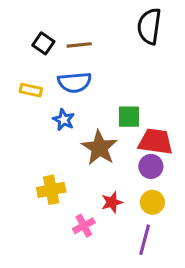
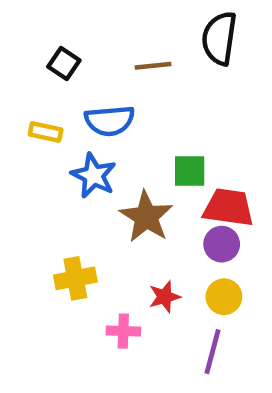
brown line: (79, 45) -> (153, 66), moved
blue star: (64, 120) -> (94, 176), size x1.4
pink cross: (84, 226) -> (123, 331), turned 30

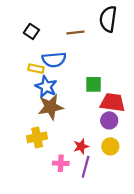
yellow rectangle: (46, 132) -> (36, 69), moved
brown star: (146, 217) -> (51, 107), moved, turned 30
purple line: (213, 352) -> (86, 167), moved

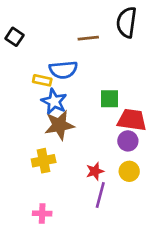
black square: (31, 31) -> (15, 37), moved
pink cross: (61, 163) -> (42, 213), moved

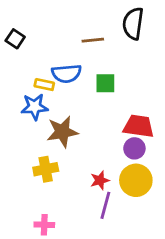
green square: (109, 99) -> (105, 83), moved
blue star: (54, 101) -> (35, 107), moved, turned -30
yellow circle: (129, 171) -> (136, 180), size x1.5

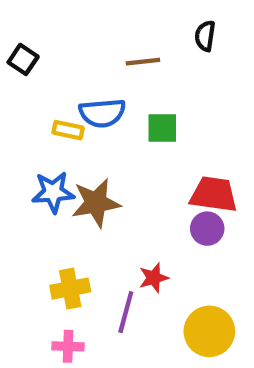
black semicircle: (133, 24) -> (205, 36), size x0.6
blue star: (35, 107) -> (53, 192), moved
yellow cross: (46, 169) -> (70, 289), moved
yellow circle: (136, 180) -> (209, 331), moved
purple line: (105, 205) -> (126, 312), moved

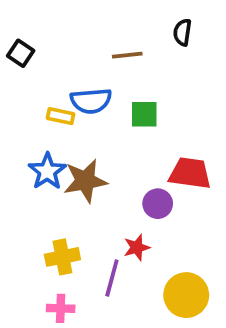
blue star: (53, 192) -> (47, 171), turned -30
purple circle: (207, 229) -> (158, 204), moved

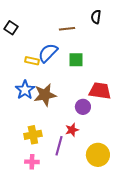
blue semicircle: (91, 101) -> (48, 53), turned 140

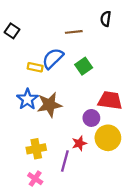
green square: (76, 60) -> (84, 66), turned -35
yellow circle: (98, 155) -> (108, 138), moved
pink cross: (32, 162) -> (35, 179), turned 32

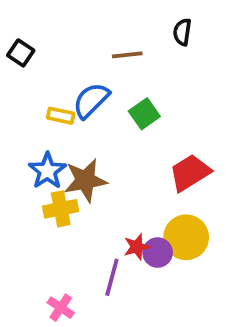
red trapezoid: (110, 100) -> (190, 173), turned -40
purple circle: (91, 118) -> (158, 253), moved
yellow cross: (36, 149) -> (61, 209), moved

